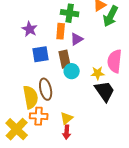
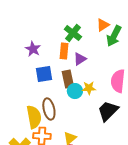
green cross: (70, 13) -> (73, 33), turned 30
yellow star: (98, 73) -> (89, 88), moved
black trapezoid: (105, 91) -> (108, 111), turned -100

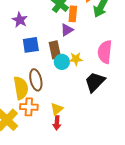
orange rectangle: (64, 51) -> (73, 14), moved

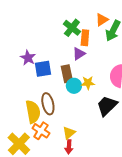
purple star: (20, 20) -> (28, 58), moved
orange cross: (29, 107) -> (41, 131), turned 30

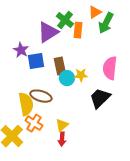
purple triangle: (79, 54) -> (48, 32), moved, size x1.6
brown ellipse: (48, 104) -> (41, 96), turned -60

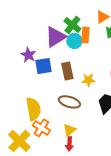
cyan circle: (67, 78) -> (74, 41), moved
brown ellipse: (41, 96) -> (69, 102), moved

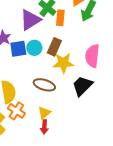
cyan circle: (74, 41) -> (34, 48), moved
brown rectangle: (67, 71) -> (54, 47), moved, turned 36
yellow star: (88, 80) -> (63, 63), size x1.5

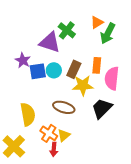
orange rectangle: (60, 18) -> (97, 65), moved
purple triangle: (30, 20) -> (50, 42), turned 50
orange cross: (16, 111) -> (49, 133), moved
red arrow: (44, 127) -> (54, 149), moved

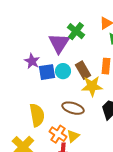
purple triangle: (50, 42) -> (59, 43), turned 45
brown rectangle: (74, 69) -> (83, 70), turned -54

